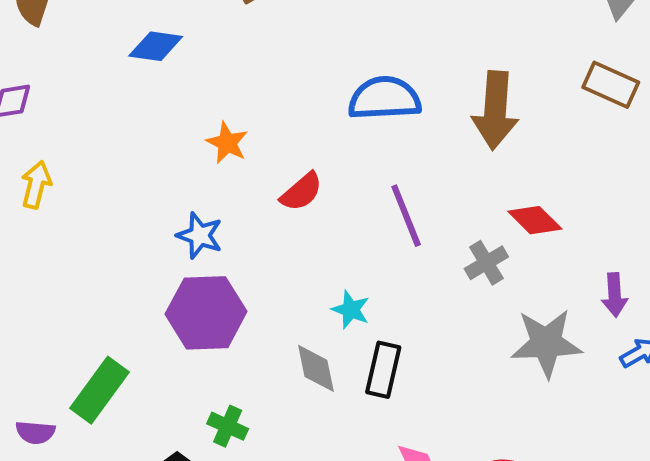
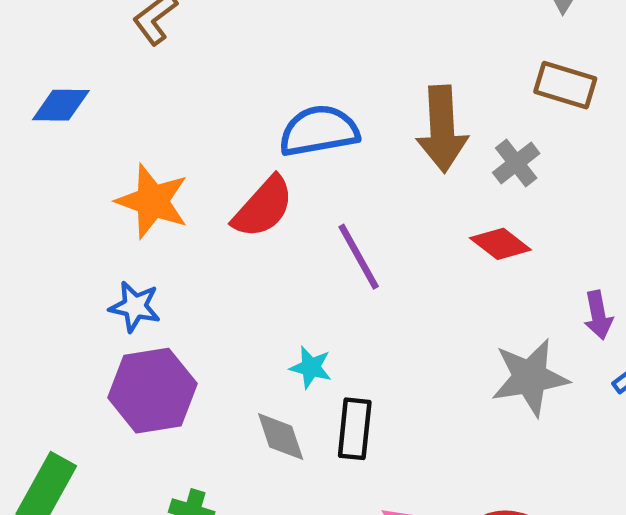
orange star: (227, 143) -> (152, 201), size x1.6
red semicircle: (301, 192) -> (263, 207), moved, size x1.4
gray cross: (486, 263) -> (516, 163), moved

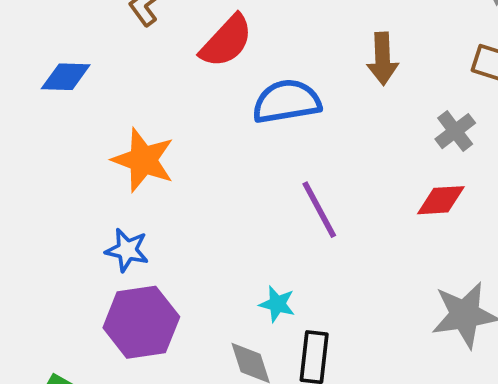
brown arrow: (442, 129) -> (383, 59), moved, size x0.7
red semicircle: (263, 207) -> (226, 41), moved
red diamond: (500, 244) -> (441, 200), turned -42

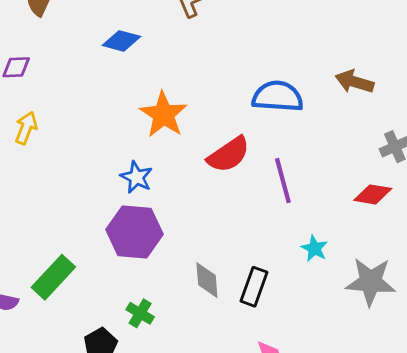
red semicircle: (226, 41) -> (229, 155), moved
brown arrow: (383, 59) -> (355, 82), turned 96
cyan star: (277, 304) -> (314, 248), moved

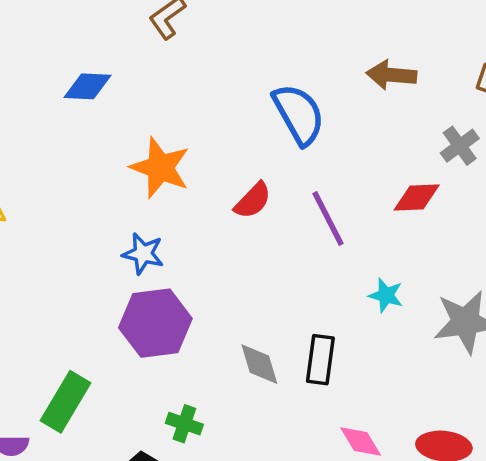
blue semicircle: (278, 96) -> (299, 114), turned 69
red semicircle: (229, 155) -> (253, 201), size x0.7
red diamond: (373, 194) -> (417, 198), moved

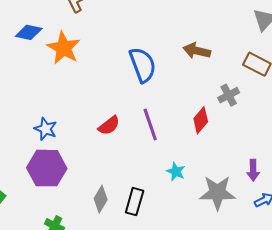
orange star: (160, 168) -> (64, 48), moved
red diamond: (417, 198) -> (201, 120), turned -56
red semicircle: (253, 201) -> (109, 126), moved
gray diamond: (259, 364) -> (101, 199), turned 40

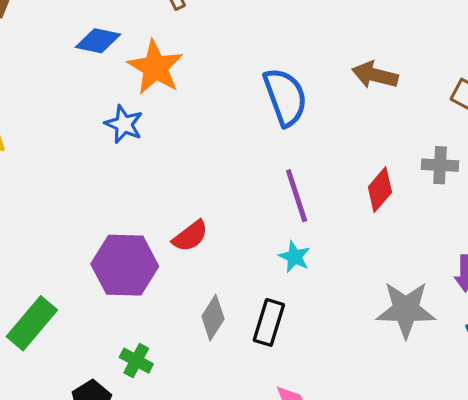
gray cross: (229, 95) -> (440, 165), moved, turned 30
red semicircle: (109, 126) -> (190, 236), moved
blue star: (46, 129) -> (124, 124), moved
cyan star: (176, 172) -> (294, 257), moved

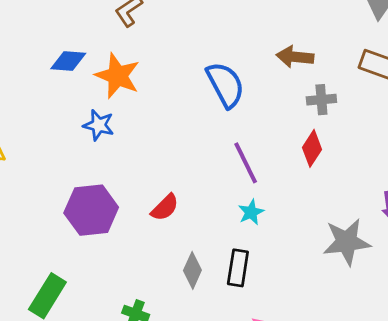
gray cross: (440, 165) -> (321, 100), moved
cyan star: (294, 257) -> (251, 212), turned 30
purple hexagon: (125, 265) -> (91, 210), moved

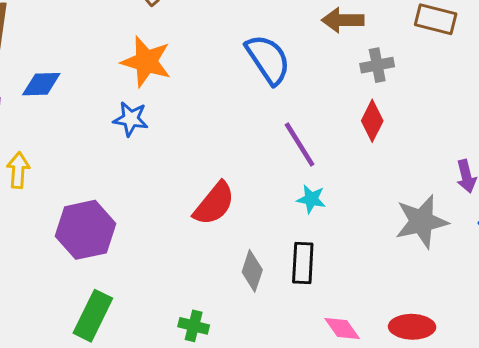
blue diamond: (68, 61) -> (41, 84), moved
red semicircle: (165, 207) -> (214, 204), size x1.4
purple hexagon: (91, 210) -> (86, 230), moved
cyan star: (251, 212) -> (311, 199), turned -30

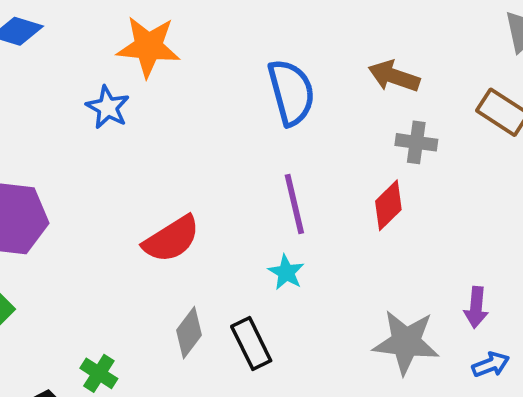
orange star: (146, 62) -> (148, 47), turned -30
black rectangle: (303, 263) -> (251, 343), turned -48

